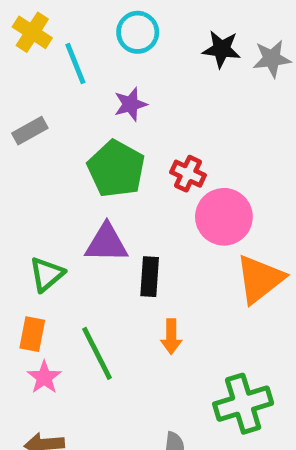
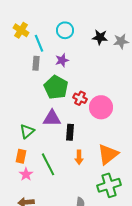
gray rectangle: (30, 131) -> (36, 63), moved, turned -56
red cross: (188, 174) -> (80, 98), moved
orange triangle: (260, 279) -> (108, 154), moved

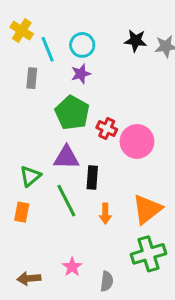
cyan circle: (65, 30) -> (82, 45), moved
gray rectangle: (36, 63) -> (32, 78), moved
green line: (48, 164) -> (66, 201), moved
pink star: (26, 174) -> (72, 267), moved

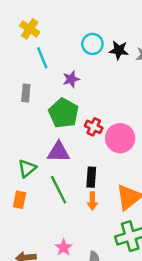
yellow cross: (22, 31) -> (30, 29), moved
cyan circle: (82, 45) -> (92, 44), moved
gray rectangle: (32, 78) -> (26, 93), moved
black rectangle: (92, 178) -> (91, 177), moved

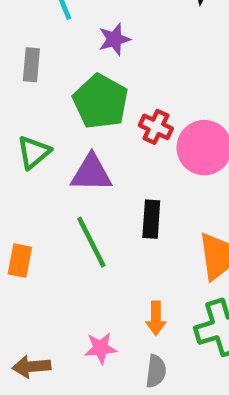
green triangle: (27, 168) -> (34, 152), moved
orange arrow: (92, 201) -> (156, 318), moved
pink star: (64, 247) -> (101, 348), turned 30

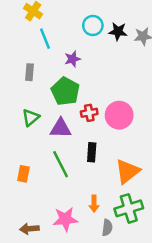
red cross: (156, 127) -> (89, 113), moved, turned -35
pink star: (101, 348) -> (65, 219), size x1.5
gray semicircle: (156, 371) -> (107, 228), moved

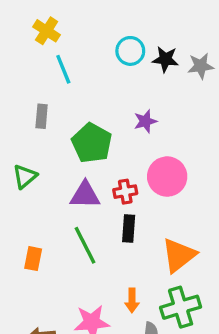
purple star: (73, 59) -> (145, 121), moved
red cross: (89, 113) -> (125, 192), moved
green triangle: (31, 118) -> (25, 177), moved

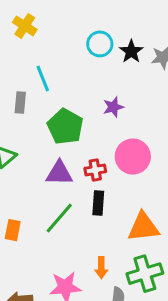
black star: (165, 59) -> (131, 51), turned 30
cyan line: (63, 69) -> (43, 78), moved
green line: (85, 245) -> (59, 218), turned 68
orange triangle: (179, 255) -> (143, 227), turned 32

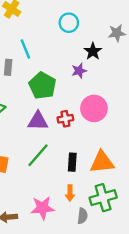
black star: (131, 51) -> (93, 51), moved
black rectangle: (98, 203) -> (72, 162), moved

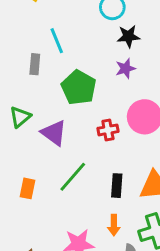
black star: (93, 51) -> (128, 36), moved, turned 30
purple triangle: (38, 121) -> (54, 133), moved, turned 35

